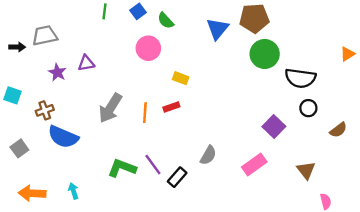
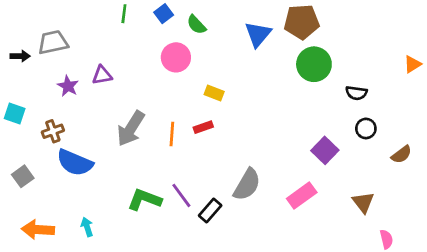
black semicircle: (300, 78) -> (356, 93), size x0.6
gray semicircle: (208, 155) -> (247, 185), size x1.4

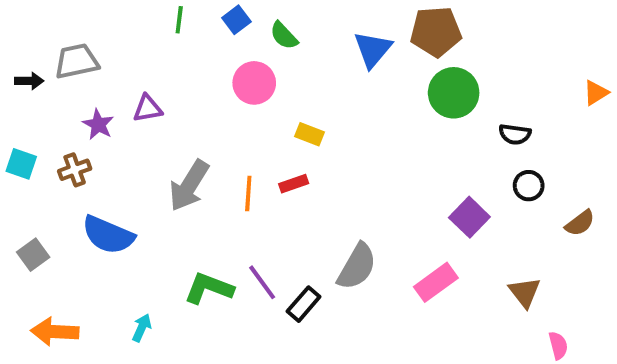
brown cross: (53, 131) -> (75, 170), moved
cyan arrow: (87, 227) -> (142, 328), moved, turned 42

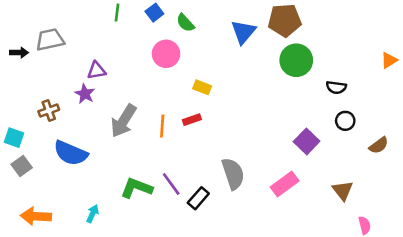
purple star: (98, 124) -> (85, 94), moved
cyan square: (21, 164) -> (14, 138), moved
gray semicircle: (357, 267) -> (233, 174), turned -48

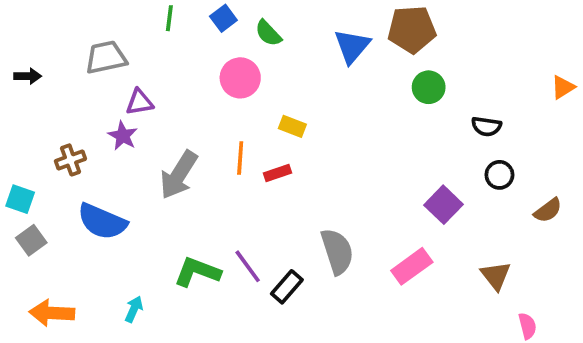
gray trapezoid: (50, 40) -> (106, 57), moved
green circle: (296, 60) -> (429, 87), size x0.7
orange line: (162, 126) -> (240, 158), moved

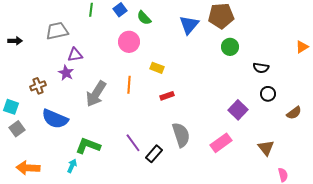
red rectangle: (278, 173) -> (167, 96), moved
green L-shape: (197, 272) -> (88, 146), moved

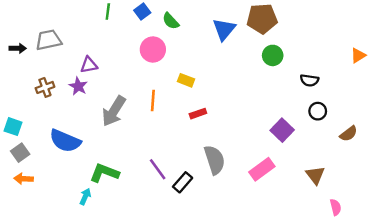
gray trapezoid: (57, 31) -> (49, 40), moved
brown cross: (38, 86) -> (45, 87), moved
orange arrow: (28, 168) -> (24, 179), moved, size x0.7

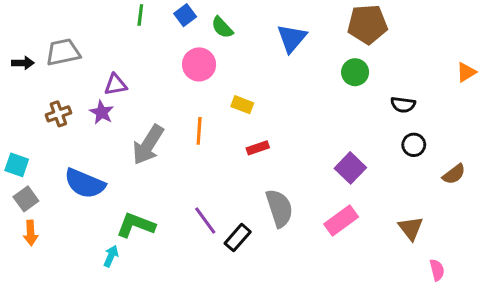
brown pentagon: (262, 19) -> (367, 24), moved
purple square: (282, 130) -> (350, 168), moved
orange arrow: (24, 179) -> (31, 233), turned -96

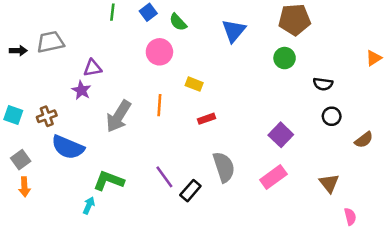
brown cross: (58, 114) -> (47, 116), moved
cyan square: (17, 165) -> (13, 115), moved

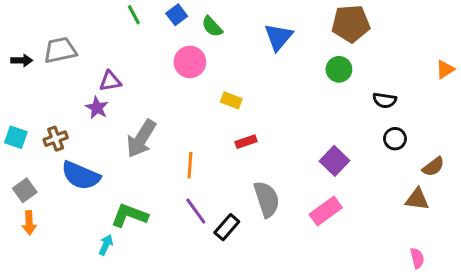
green line: (112, 12) -> (134, 15), turned -35
orange line: (159, 105) -> (190, 165), moved
brown triangle: (329, 183) -> (417, 199), moved, turned -45

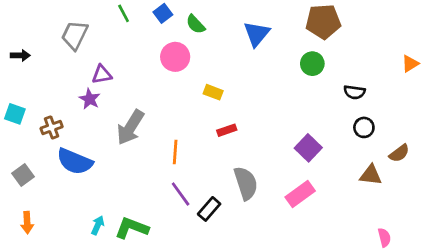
gray trapezoid: (60, 50) -> (75, 35), moved, turned -52
cyan square: (16, 137) -> (15, 114), moved
brown triangle: (417, 199) -> (371, 175), moved
green L-shape: (129, 215) -> (132, 228), moved
orange arrow: (29, 223) -> (27, 223), moved

